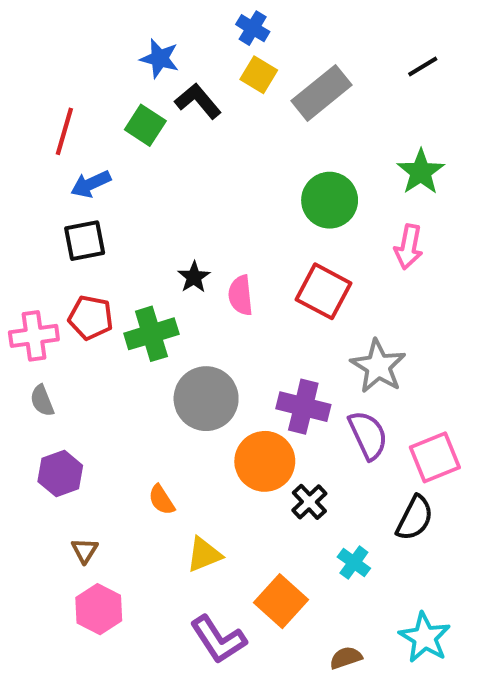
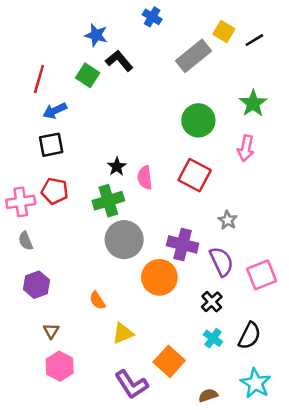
yellow square: (259, 75) -> (224, 32), moved
green cross: (151, 334) -> (108, 201), moved
gray star: (378, 366) -> (228, 220), size x0.6
black cross: (309, 502) -> (212, 302), moved
black semicircle: (415, 518) -> (249, 336), moved

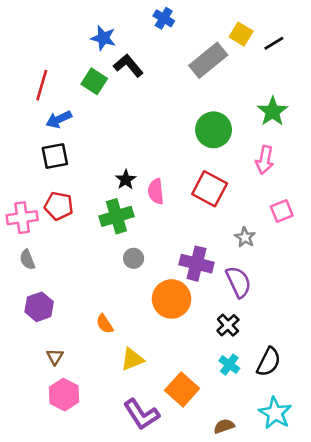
gray circle: (124, 240) -> (134, 258), size x0.5
pink square: (262, 275) -> (282, 211), moved, size x0.7

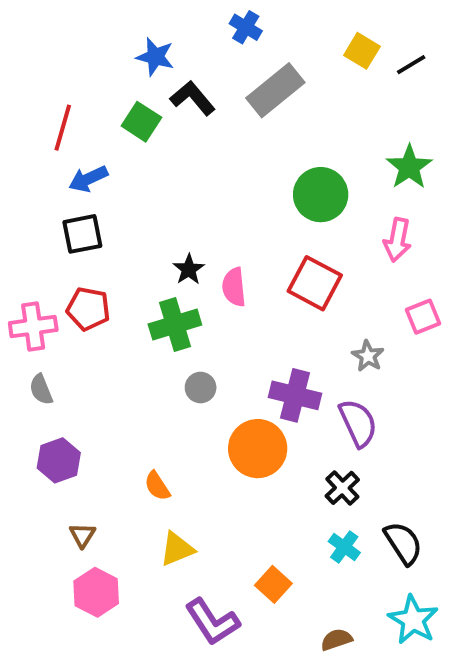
gray rectangle: (208, 60) -> (275, 90), moved
yellow triangle: (132, 359) -> (177, 549), moved
black semicircle: (269, 362) -> (403, 543), turned -60
orange square: (182, 389) -> (273, 584), size x0.7

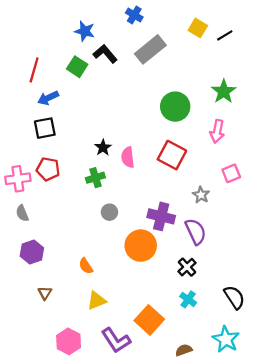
green cross: (175, 325) -> (95, 178), size x0.7
black semicircle: (403, 543) -> (234, 297), moved
orange square: (273, 584) -> (149, 320), size x1.5
pink hexagon: (96, 592) -> (69, 341), moved

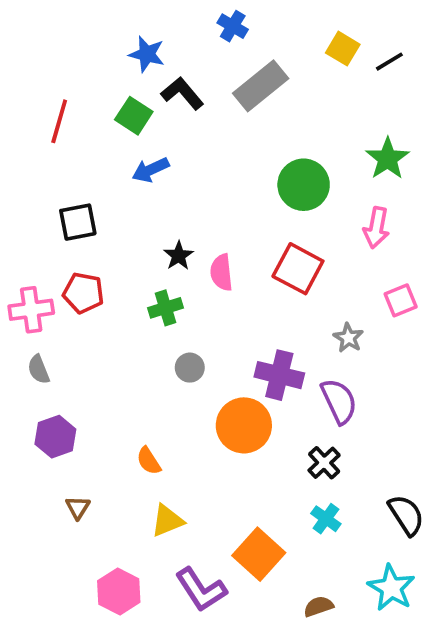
blue arrow: (48, 98) -> (151, 170), moved

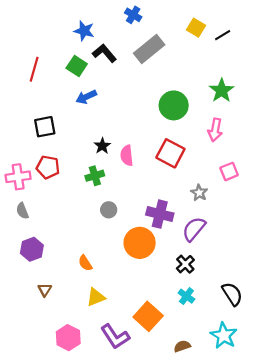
purple semicircle: (339, 401) -> (194, 229), turned -115

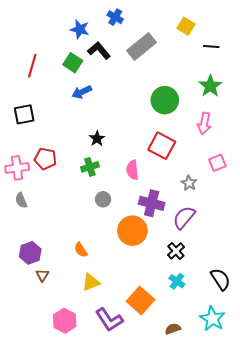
blue cross: (133, 15) -> (115, 17), moved
black line: (223, 35) -> (211, 46), moved, turned 35
black square: (45, 127) -> (24, 114), moved
pink semicircle: (127, 155) -> (132, 170), moved
purple hexagon: (32, 249) -> (30, 253), moved

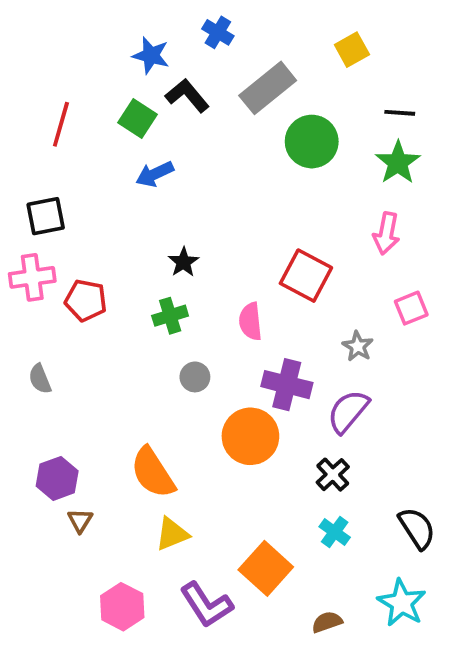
yellow square: (186, 26) -> (352, 50), turned 30
black line: (211, 46) -> (400, 113), moved
green circle: (165, 100) -> (312, 142), moved
pink cross: (17, 168) -> (32, 277), moved
orange semicircle: (81, 250) -> (153, 473), size x1.8

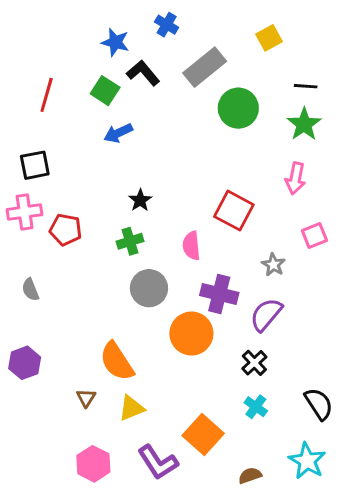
gray circle: (195, 377) -> (149, 288), size x1.6
purple hexagon: (57, 478) -> (25, 363), moved
brown triangle: (80, 521) -> (86, 398), moved

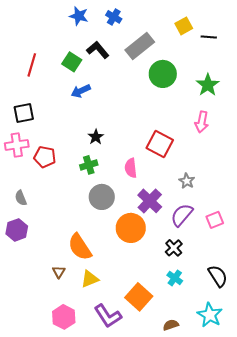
blue star: (115, 42) -> (79, 16), moved
black line: (306, 86) -> (209, 37), moved
pink square: (314, 235) -> (215, 220), moved
purple cross: (219, 294) -> (150, 201), turned 30
purple hexagon: (25, 363) -> (17, 230), moved

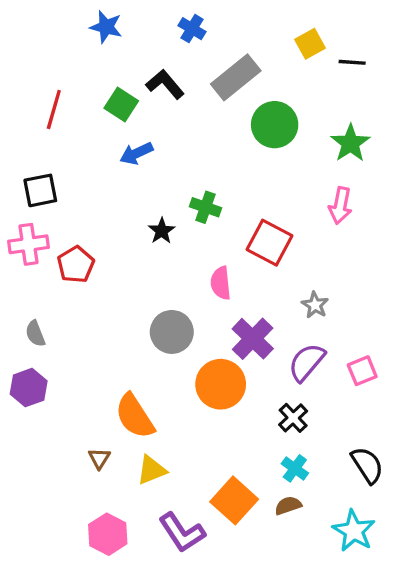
blue star: (79, 16) -> (106, 27), moved
red pentagon: (45, 157) -> (76, 265), turned 30
green cross: (89, 165) -> (205, 207), moved, turned 36
brown semicircle: (171, 325) -> (288, 506), moved

